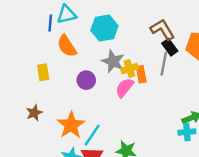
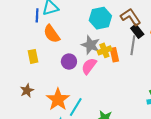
cyan hexagon: (104, 28) -> (100, 18), moved
pink semicircle: (125, 88) -> (89, 66), moved

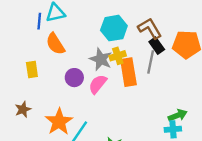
yellow cross: (104, 50) -> (118, 56), moved
orange rectangle: (114, 55) -> (128, 72), size x1.6

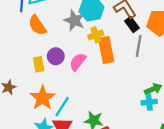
gray star: (101, 59) -> (74, 20), moved
gray line: (151, 62) -> (139, 46), moved
yellow rectangle: (32, 69) -> (39, 64), moved

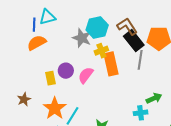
orange semicircle: (37, 25) -> (37, 43), moved, turned 96
black rectangle: (132, 25) -> (134, 41), size x1.5
cyan cross: (149, 102) -> (141, 113), moved

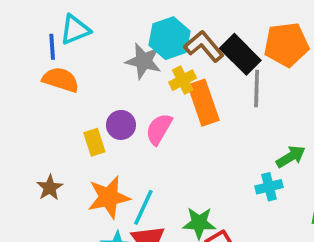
brown L-shape: (127, 26) -> (204, 46), moved
orange semicircle: (37, 43) -> (61, 80), turned 54
orange star: (55, 108) -> (109, 197), turned 30

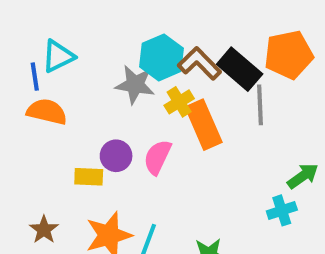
yellow rectangle: (94, 142) -> (89, 177), turned -65

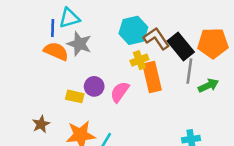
gray star: (135, 85) -> (79, 44), moved
green arrow: (303, 176) -> (208, 85), moved

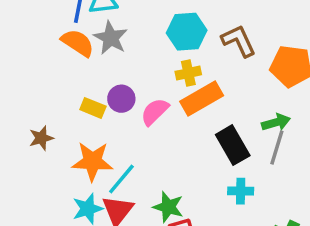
brown L-shape: (156, 38) -> (239, 41), moved
black rectangle: (181, 47) -> (233, 145), moved
gray line: (189, 71) -> (277, 148), moved
orange rectangle: (152, 77) -> (202, 99), turned 64

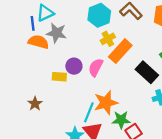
orange star: (92, 161) -> (106, 103), moved

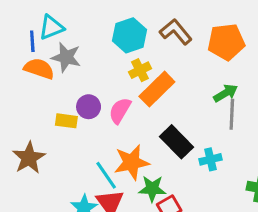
black rectangle: (147, 72) -> (177, 142), moved
brown star: (35, 104) -> (29, 158), size x1.5
cyan line: (89, 112) -> (106, 175), turned -60

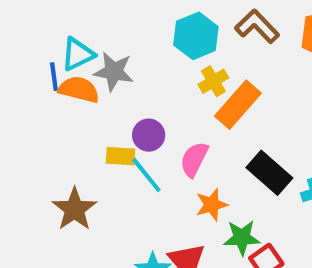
cyan triangle: (51, 27) -> (78, 54), moved
blue line: (32, 41) -> (54, 77), moved
pink semicircle: (120, 111) -> (194, 159), moved
orange star: (132, 162) -> (212, 205), size x0.7
cyan line: (106, 175) -> (146, 175), moved

